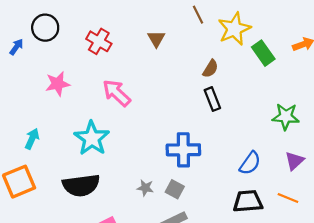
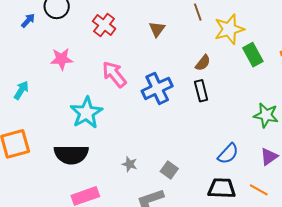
cyan arrow: (32, 139) -> (21, 90), moved
blue cross: (183, 150) -> (157, 88), moved, turned -32
gray square: (175, 189) -> (169, 170), moved

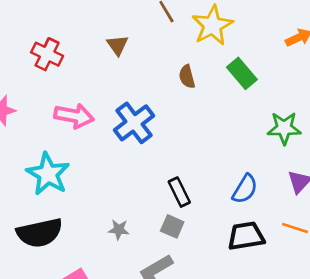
green rectangle: (253, 55) -> (242, 73), moved
brown semicircle: (203, 63) -> (187, 77), turned 138
pink arrow: (114, 74) -> (74, 116), turned 152
black rectangle: (201, 91) -> (179, 192), moved

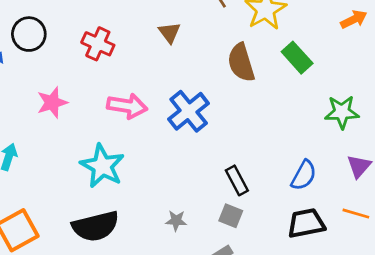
brown semicircle: (187, 77) -> (241, 63), size x1.6

